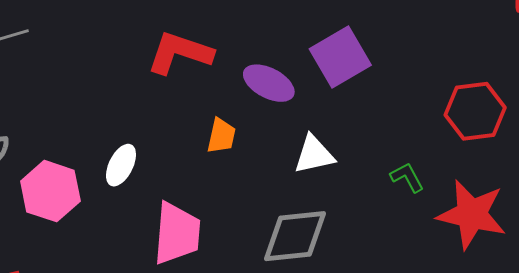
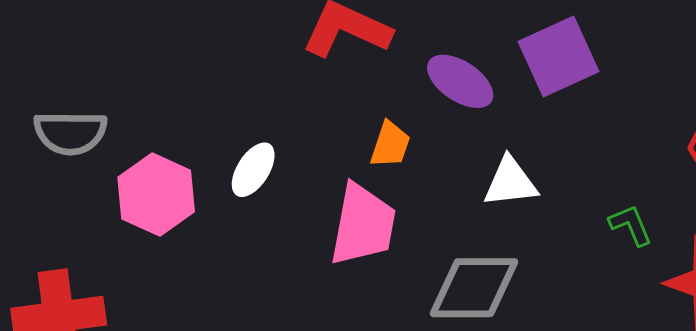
pink trapezoid: (177, 233) -> (363, 225), moved

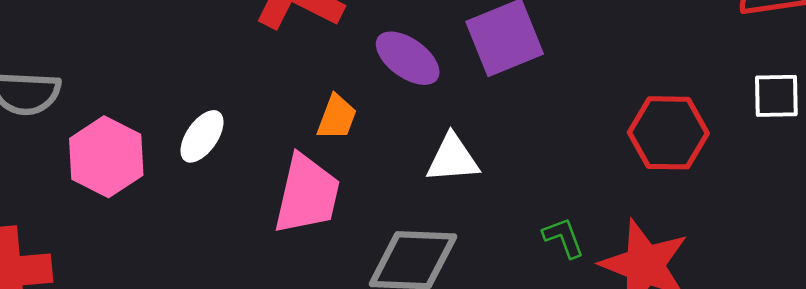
green L-shape: (631, 225) -> (563, 238), moved

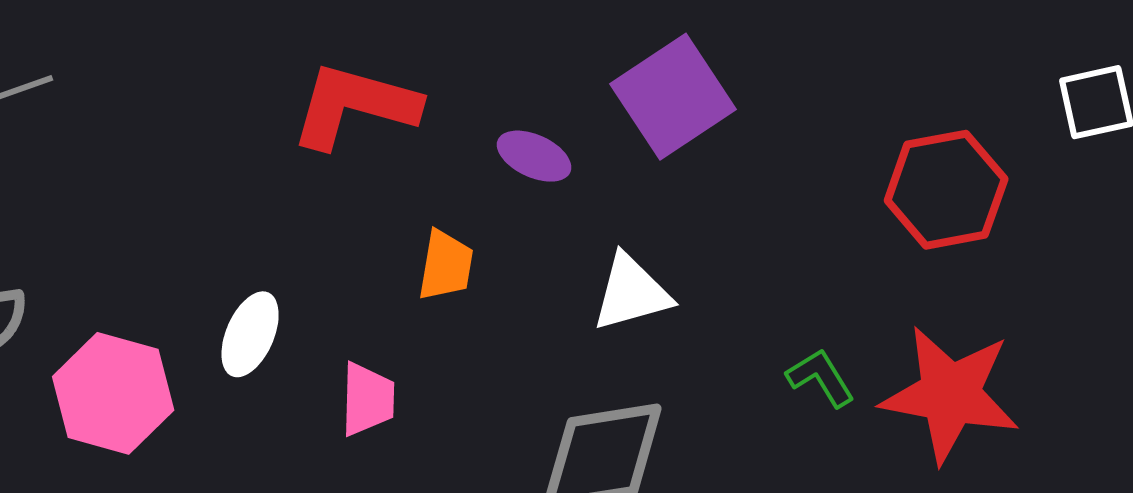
purple ellipse: (408, 58) -> (534, 156), size x0.7
pink trapezoid: (307, 194) -> (368, 399), moved, size x0.6

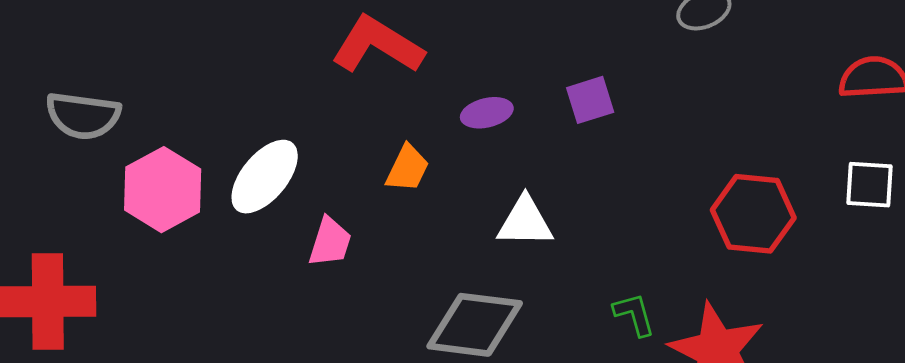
purple square: (673, 97) -> (590, 100), size x0.6
purple ellipse: (534, 156) -> (487, 113), turned -54
white ellipse: (250, 334) -> (265, 177), size x1.4

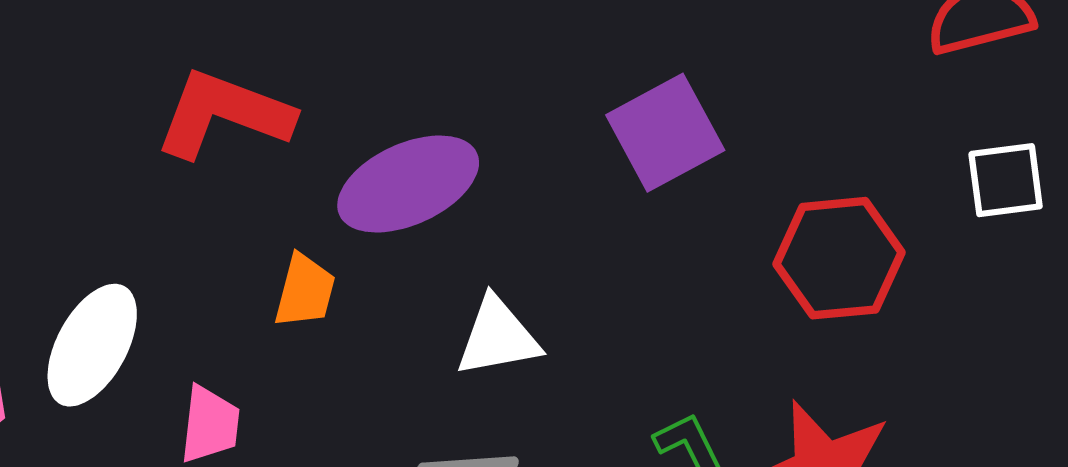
purple square: (590, 100) -> (665, 133), moved, size x1.5
purple ellipse: (487, 113) -> (408, 184), size x1.8

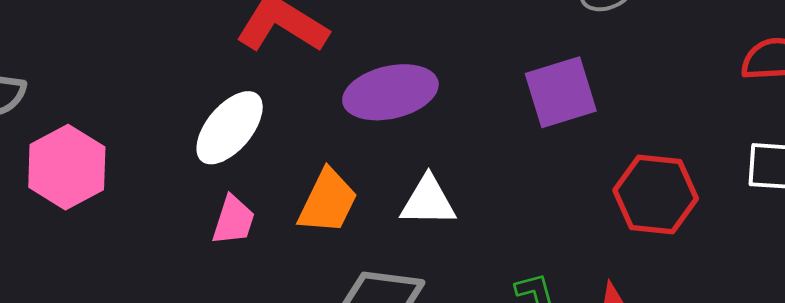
orange trapezoid: (305, 291) -> (328, 201), moved, size x1.4
white ellipse: (92, 345) -> (230, 128), moved

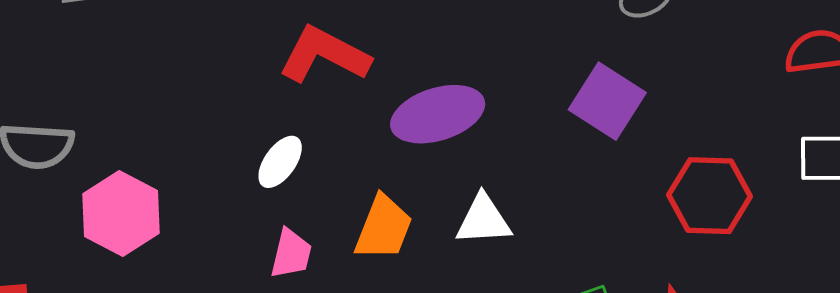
purple square: (561, 92) -> (607, 101), turned -36
white ellipse: (230, 128) -> (280, 162), size x0.7

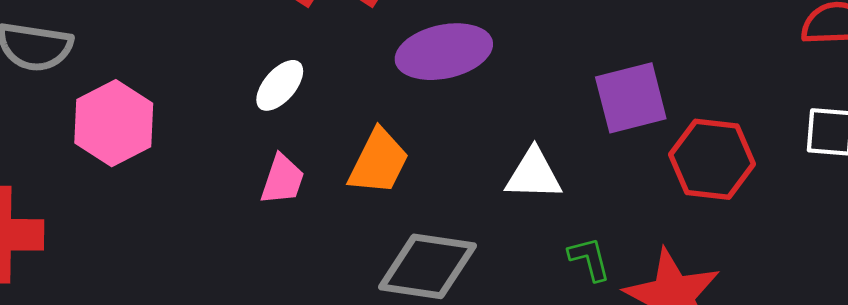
purple square: (607, 101) -> (631, 98), moved, turned 38
white triangle: (483, 220) -> (534, 174), moved

